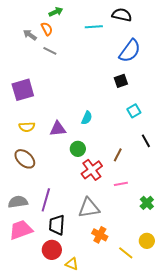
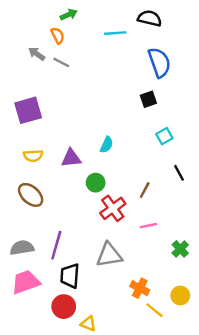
gray arrow: (30, 35) -> (37, 54), moved
blue semicircle: (130, 51) -> (159, 62), turned -55
orange cross: (100, 235) -> (140, 288), moved

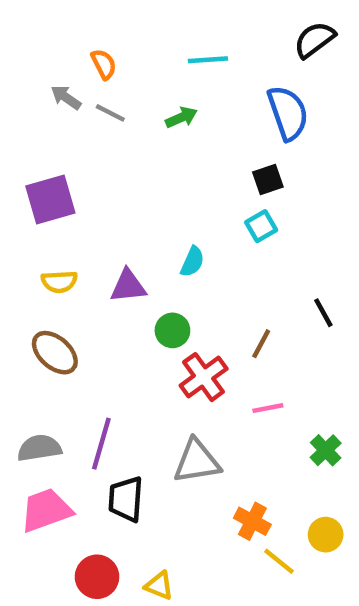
green arrow: (69, 15) -> (181, 117), moved
black semicircle: (150, 18) -> (314, 40), moved, turned -50
cyan square: (164, 136) -> (261, 226), moved
red circle: (64, 307) -> (97, 577), moved

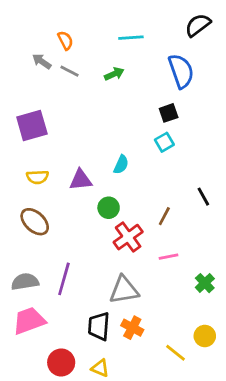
black trapezoid: (126, 499) -> (99, 326), moved
orange cross: (252, 521) -> (132, 328), moved

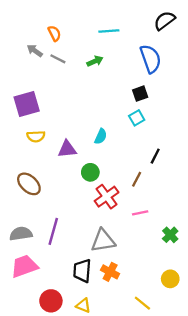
yellow semicircle: (37, 177) -> (36, 136), moved
black line: (203, 197) -> (155, 156), moved, turned 56
yellow line: (176, 353) -> (142, 303), moved

